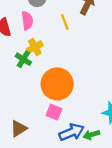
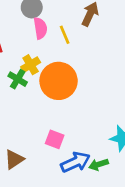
pink semicircle: (27, 21) -> (40, 28), moved
orange circle: (57, 84) -> (59, 81), moved

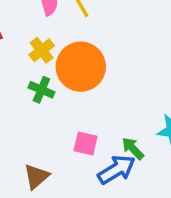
green cross: (18, 79) -> (41, 90), moved
green arrow: (99, 165) -> (133, 148), moved, turned 72

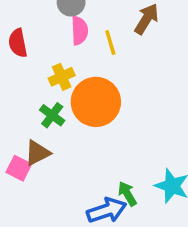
pink square: (86, 143) -> (19, 168), moved
brown triangle: (36, 176) -> (37, 153), moved

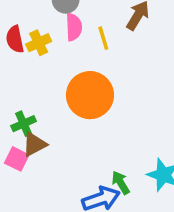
yellow cross: (62, 77) -> (39, 43), moved
green cross: (52, 115) -> (24, 124), moved, turned 30

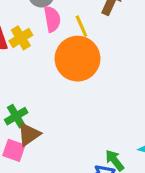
orange circle: (90, 95) -> (78, 59), moved

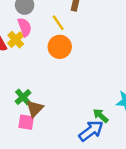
pink semicircle: (52, 19) -> (25, 27), moved
orange circle: (78, 59) -> (60, 47), size x0.7

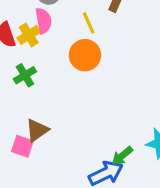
green cross: (23, 97) -> (25, 75), moved
green arrow: (101, 116) -> (122, 156), turned -91

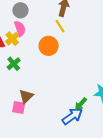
yellow line: (89, 23) -> (60, 26), moved

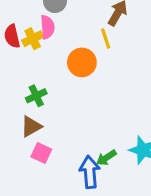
green cross: (14, 64) -> (36, 96), moved
pink square: (19, 107) -> (41, 153), moved
blue arrow: (72, 116) -> (90, 172), turned -75

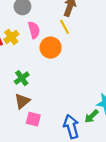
pink semicircle: (47, 27) -> (34, 30), moved
green arrow: (106, 158) -> (91, 116), moved

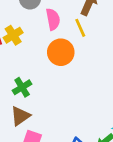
pink semicircle: (34, 30) -> (53, 19), moved

